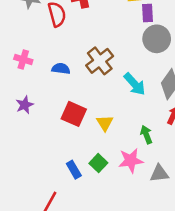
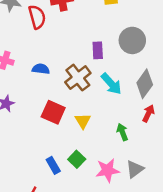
purple rectangle: (148, 13) -> (98, 50), moved
brown cross: (100, 61) -> (78, 78), moved
pink star: (131, 161) -> (108, 170), moved
gray triangle: (159, 173) -> (135, 169), turned -30

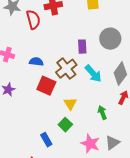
red square: (53, 112) -> (46, 86), moved
green square: (77, 159) -> (65, 125), moved
pink star: (108, 170) -> (90, 144), turned 30

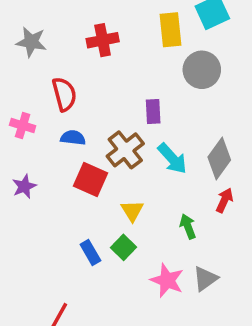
red semicircle: (33, 20) -> (64, 94), moved
gray circle: (110, 39) -> (202, 70), moved
blue rectangle: (46, 140) -> (90, 253), moved

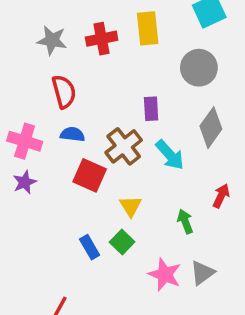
yellow rectangle: (170, 30) -> (148, 28), moved
gray star: (31, 42) -> (52, 40), moved
pink cross: (23, 125) -> (25, 141), moved, size x1.4
gray diamond: (219, 159) -> (211, 128), moved

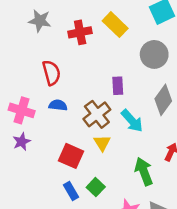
yellow rectangle: (148, 28) -> (115, 25), turned -40
gray star: (52, 40) -> (40, 21), moved
red square: (90, 175) -> (71, 156), moved
yellow triangle: (131, 206) -> (102, 143), moved
green arrow: (185, 221) -> (144, 171), size x1.5

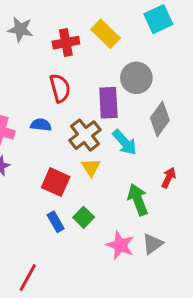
gray circle: (154, 54) -> (136, 78), moved
red semicircle: (51, 73) -> (60, 88), moved
purple rectangle: (118, 86) -> (108, 103), size x1.5

